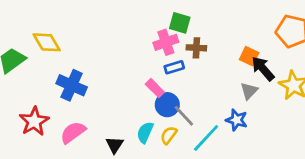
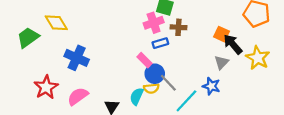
yellow semicircle: (169, 135) -> (151, 88), moved, turned -133

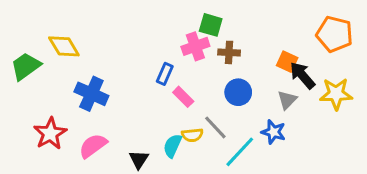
blue rectangle: (160, 43) -> (165, 74), moved, turned -49
yellow star: (258, 58) -> (336, 94), turned -30
blue circle: (155, 74) -> (238, 92), moved

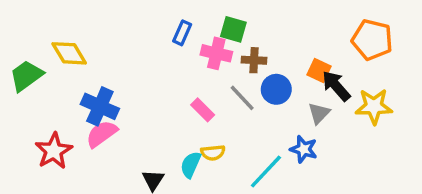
pink cross: (195, 46) -> (216, 53), turned 32
blue rectangle: (165, 74) -> (182, 33), moved
blue circle: (238, 92) -> (276, 89), moved
gray line: (215, 127) -> (242, 98), moved
pink semicircle: (93, 146) -> (102, 134), moved

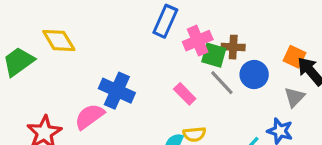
green square: (233, 29) -> (214, 55), moved
blue rectangle: (182, 33) -> (165, 21), size x1.4
pink cross: (216, 53) -> (198, 41), turned -36
blue cross: (100, 106) -> (117, 91), moved

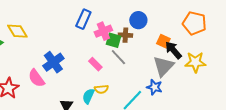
blue circle: (254, 75) -> (138, 20), moved
blue cross: (117, 91) -> (53, 62), turned 30
gray triangle: (294, 97) -> (163, 66), size x1.6
pink semicircle: (89, 116) -> (36, 78), turned -90

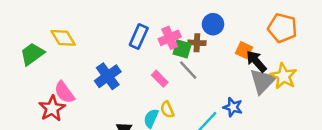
blue rectangle: (83, 19) -> (139, 37), moved
yellow star: (195, 62) -> (284, 76), turned 30
gray triangle: (163, 66) -> (263, 81), moved
pink semicircle: (36, 78) -> (64, 92), moved
yellow semicircle: (101, 89) -> (167, 110), turned 72

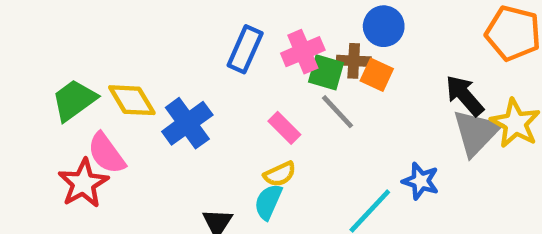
yellow diamond: (63, 38) -> (132, 100), moved
orange square: (244, 50) -> (377, 75), moved
green trapezoid: (32, 54) -> (74, 100), moved
yellow semicircle: (167, 110) -> (280, 174), moved, turned -91

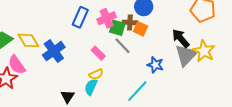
blue star: (421, 181) -> (155, 65), moved

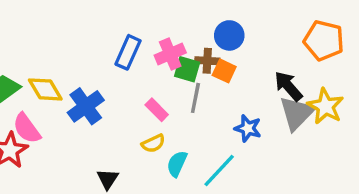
gray line: (123, 46) -> (195, 98), turned 54
cyan semicircle: (91, 87) -> (177, 164), moved

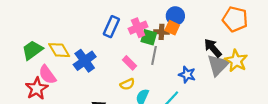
orange square: (224, 71) -> (172, 28), moved

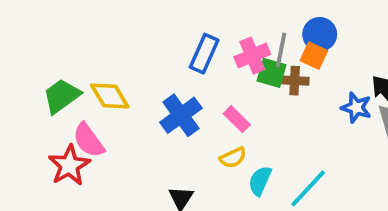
brown cross: (162, 32) -> (295, 81), moved
gray line: (154, 55) -> (281, 50), moved
blue cross: (85, 61) -> (181, 115), moved
blue star: (187, 75) -> (356, 108), moved

